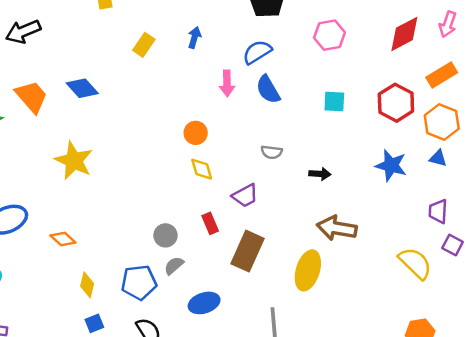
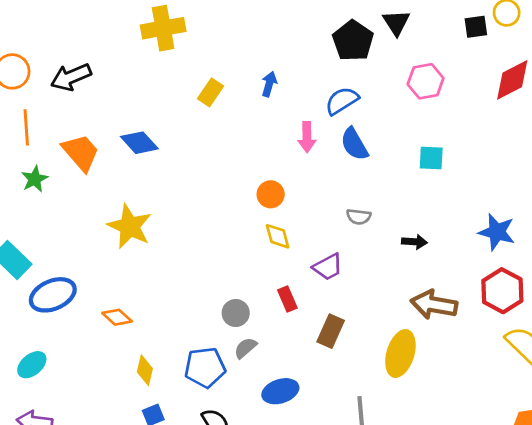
red hexagon: (396, 103) -> (502, 291), moved
brown rectangle: (248, 251) -> (331, 331), size x0.7

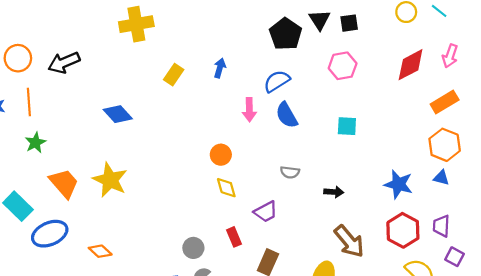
black square: (476, 27) -> (349, 23), moved
orange trapezoid: (81, 152) -> (64, 183), moved
brown arrow: (434, 305) -> (349, 241), turned -140

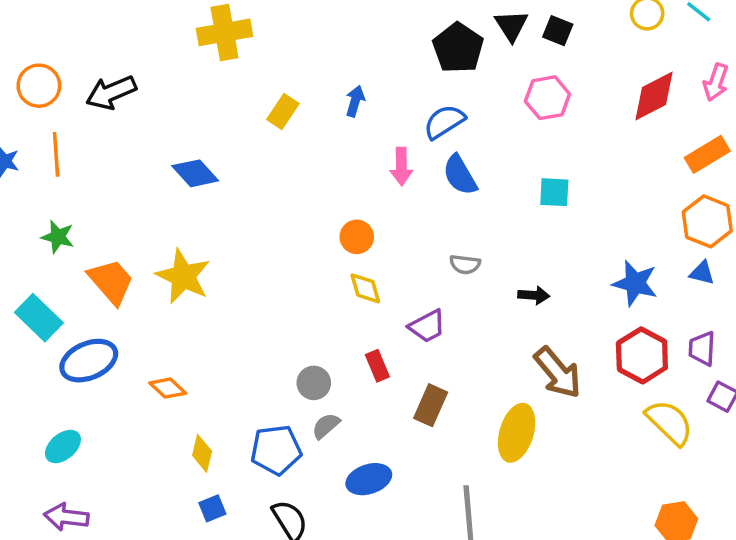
black square: (349, 23) -> (558, 31), turned 30
green star: (35, 143) -> (58, 237), moved, turned -30

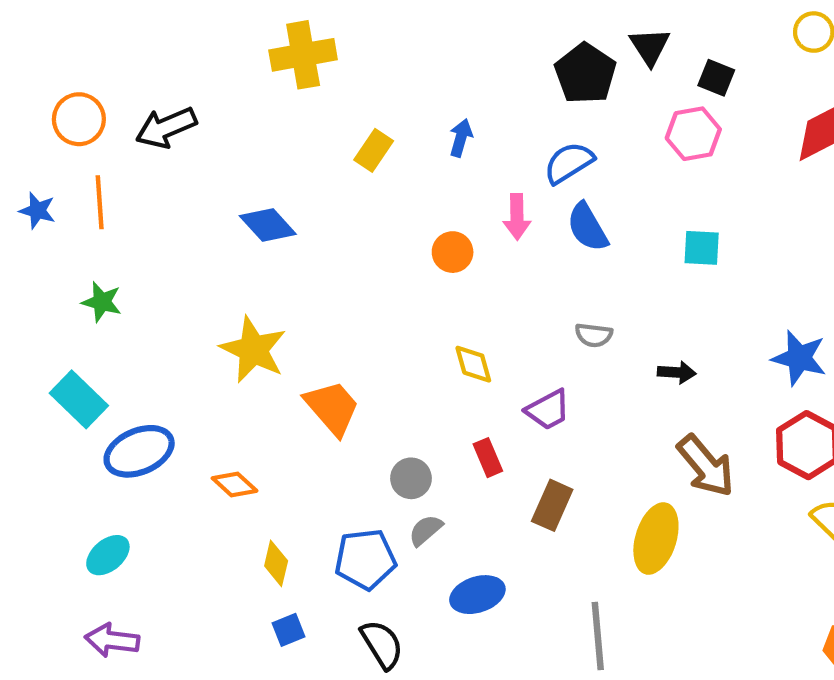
black square: (558, 31) -> (716, 78), moved
orange circle: (357, 237) -> (453, 252), moved
orange trapezoid: (111, 282) -> (332, 408), moved

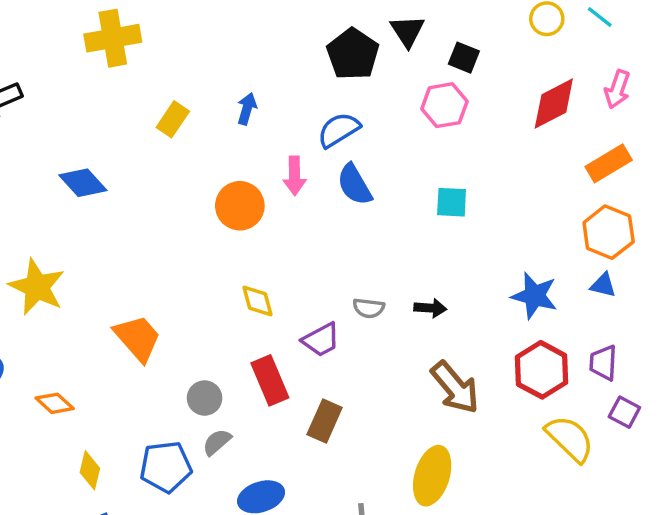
orange circle: (453, 252) -> (240, 206), size x1.4
gray semicircle: (594, 335) -> (369, 308), moved
yellow star: (253, 350) -> (37, 287), moved
red rectangle: (488, 458) -> (270, 380), size x1.5
yellow ellipse: (656, 539) -> (432, 476), moved

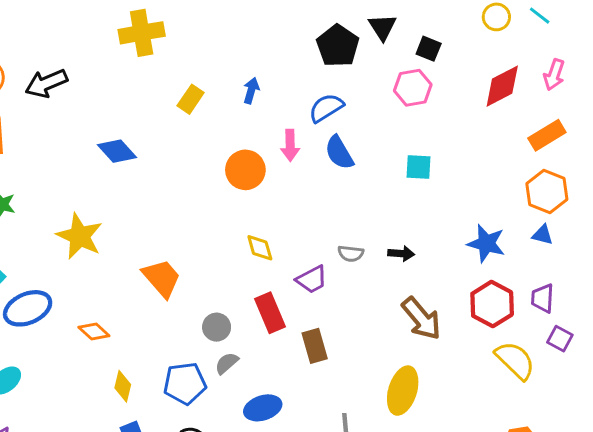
brown rectangle: (325, 421) -> (315, 346), turned -40

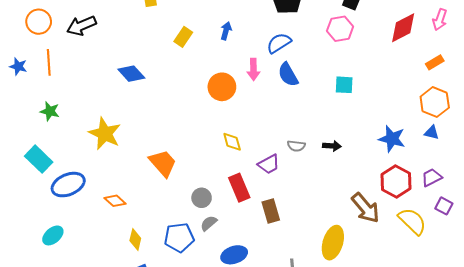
orange rectangle: (547, 135) -> (435, 62), size x0.7
purple trapezoid: (543, 298) -> (432, 177), turned 60
brown arrow: (421, 318) -> (365, 208), moved

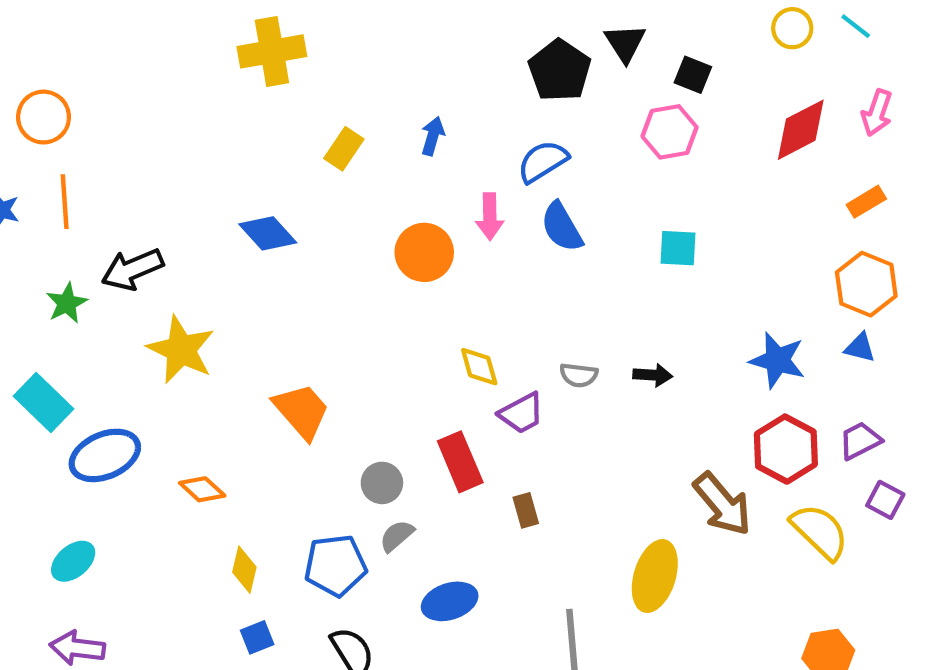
black arrow: (81, 26) -> (132, 269), moved
blue diamond: (131, 74) -> (268, 233), moved
green star: (50, 111) -> (67, 303), turned 30
yellow diamond: (232, 142) -> (479, 367), moved
brown rectangle: (271, 211) -> (526, 510), size x0.7

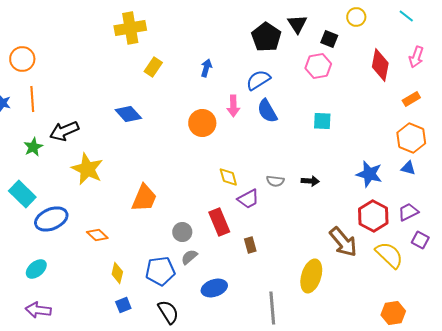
yellow circle: (792, 28) -> (356, 17), moved
red diamond: (801, 130) -> (380, 65), turned -52
yellow rectangle: (344, 149) -> (153, 67), moved
orange trapezoid: (302, 411) -> (144, 198), turned 64

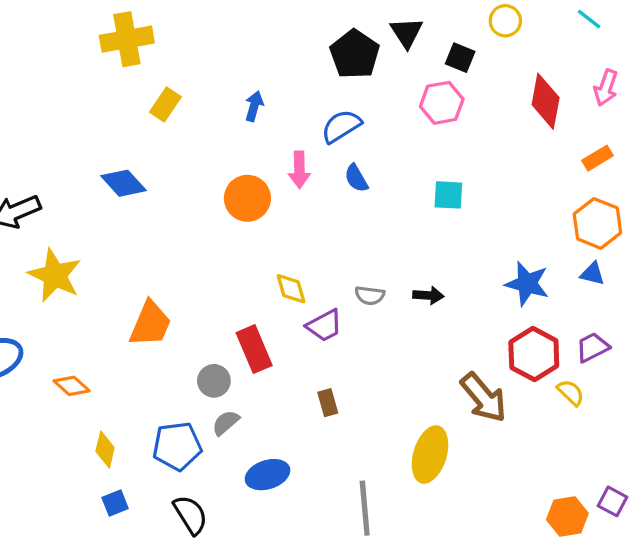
blue semicircle: (267, 111) -> (356, 178), size x0.7
red rectangle: (219, 222) -> (254, 349), moved
purple square: (420, 240) -> (613, 501), moved
yellow semicircle: (389, 255) -> (571, 393), moved, size x0.6

